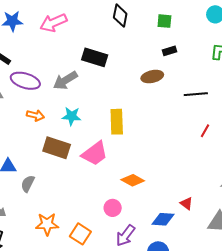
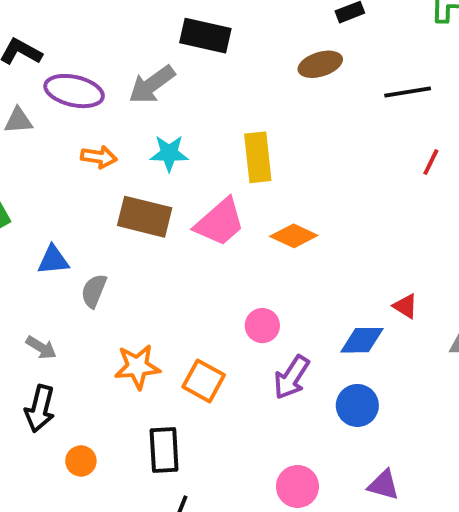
orange diamond: (133, 180) -> (294, 236), moved

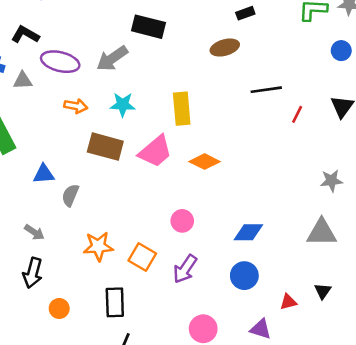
black line: (408, 92) -> (266, 90), moved
red triangle: (405, 306) -> (288, 302), moved, turned -48
purple arrow: (291, 377) -> (185, 269), moved

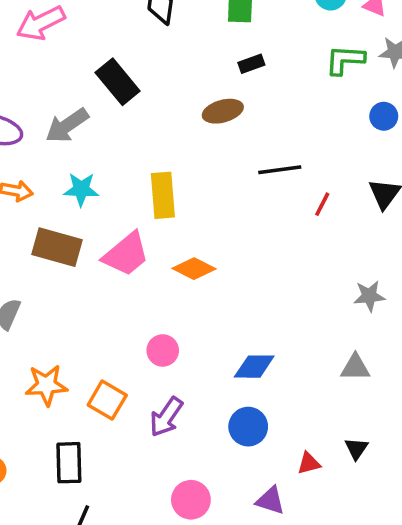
black rectangle: (149, 27) -> (118, 82), turned 36
gray triangle: (322, 232) -> (355, 367), size x0.7

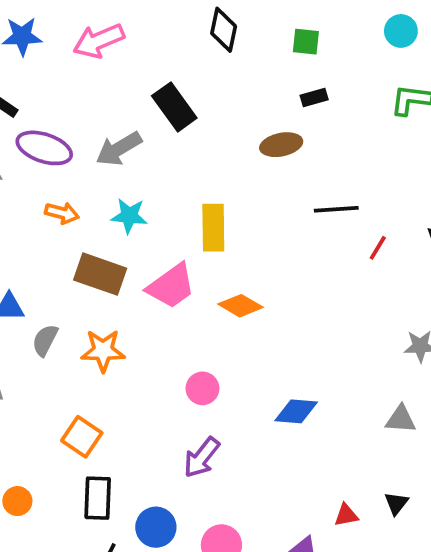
orange star: (46, 385) -> (103, 351), moved
orange square: (107, 400) -> (82, 437), moved
blue circle: (248, 427) -> (156, 527), moved

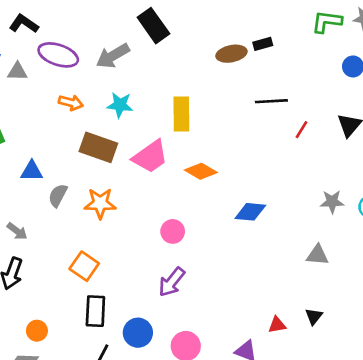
black rectangle: (314, 98) -> (263, 44), moved
blue diamond: (296, 411) -> (250, 212), moved
orange circle: (17, 501) -> (37, 331), moved

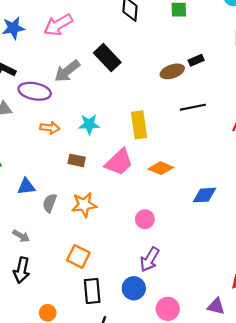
gray arrow: (113, 56) -> (67, 71), moved
black line: (271, 101) -> (193, 107), moved
brown rectangle: (98, 147) -> (77, 160), size x0.6
blue circle: (138, 333) -> (134, 288), moved

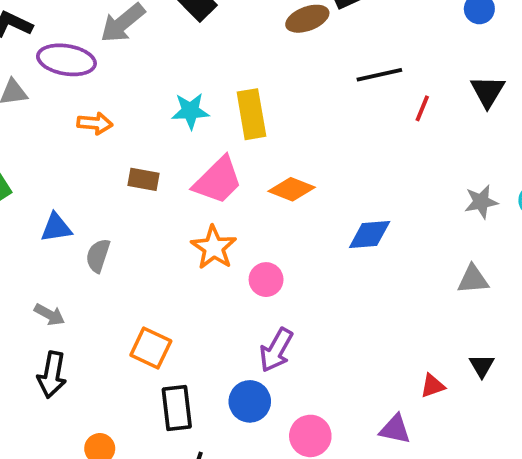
black line: (193, 107) -> (379, 75), moved
cyan star: (89, 124) -> (190, 111), moved
orange star: (84, 205) -> (214, 247), moved, turned -30

